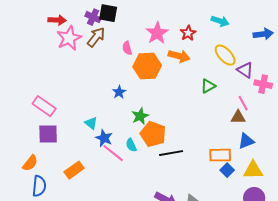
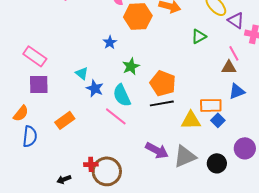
orange pentagon: (153, 134) -> (163, 83), moved
cyan semicircle: (131, 145) -> (122, 95), size x1.6
pink line: (113, 153) -> (116, 116), moved
yellow triangle: (253, 170) -> (191, 120), moved

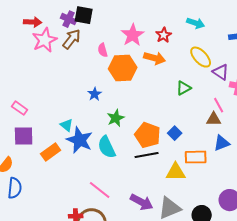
pink rectangle: (35, 56) -> (20, 108), size x0.7
blue star: (95, 88) -> (80, 140), size x1.5
pink line: (116, 116) -> (100, 190), moved
orange rectangle: (65, 120) -> (51, 152), moved
blue square: (218, 120) -> (175, 133), moved

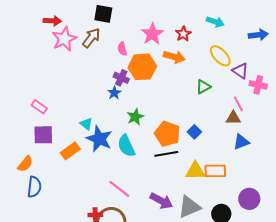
purple cross: (69, 19) -> (121, 78), moved
orange rectangle: (196, 157) -> (215, 171), moved

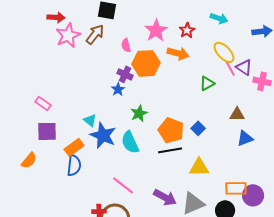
pink line: (238, 104) -> (230, 68), moved
orange rectangle: (215, 171) -> (236, 188), moved
blue semicircle: (34, 187) -> (74, 165), moved

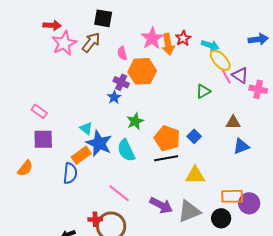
cyan arrow: (219, 18) -> (210, 45), moved
orange arrow: (178, 53) -> (168, 44), moved, turned 65
orange rectangle: (74, 147) -> (81, 155), moved

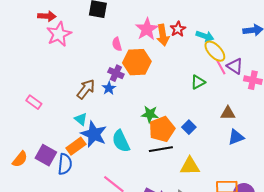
brown arrow: (91, 42) -> (86, 89), moved
green star: (135, 121) -> (150, 114), moved, turned 30
orange pentagon: (167, 138) -> (162, 129), turned 30
purple square: (43, 139) -> (46, 155), moved, turned 30

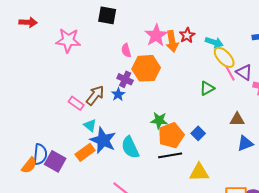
red arrow: (47, 16) -> (28, 22), moved
pink star: (59, 34) -> (68, 40), turned 30
pink rectangle: (34, 102) -> (76, 103), moved
blue semicircle: (65, 164) -> (40, 154), moved

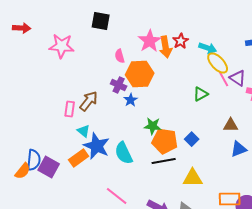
blue star: (118, 94) -> (131, 100), moved
pink rectangle: (76, 103) -> (70, 109), turned 63
orange pentagon: (171, 135) -> (165, 141), turned 30

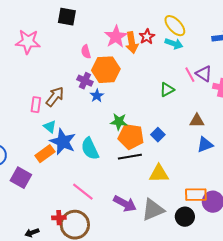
yellow ellipse: (218, 63) -> (175, 26), moved
purple square: (49, 167) -> (21, 178), moved

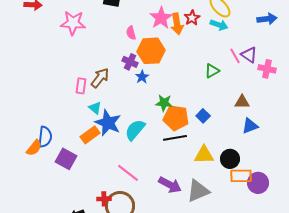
cyan semicircle: (90, 149) -> (135, 130), turned 65
black circle: (185, 217) -> (230, 159), moved

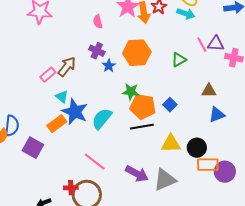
orange hexagon: (151, 51) -> (137, 53), moved
purple triangle: (249, 55) -> (216, 44), turned -30
pink rectangle: (81, 86) -> (48, 75), turned 42

